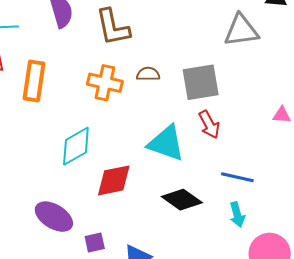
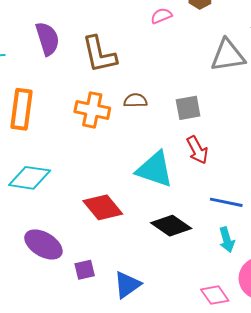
gray square: (201, 82) -> (188, 108), size x0.7
cyan diamond: (76, 146) -> (30, 178), moved, turned 39
red diamond: (114, 180) -> (103, 207), turned 63

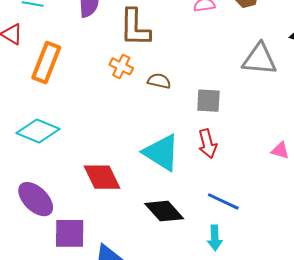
orange cross: (92, 110) -> (121, 66), moved, size x0.7
purple square: (85, 270) -> (70, 233), size x1.6

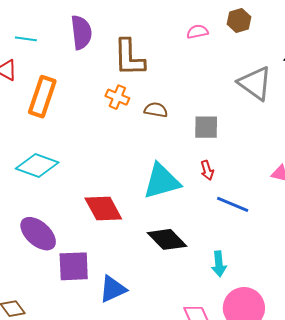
gray triangle: (260, 59) -> (255, 83), turned 33
red arrow: (207, 144) -> (207, 170), size x0.7
cyan triangle: (161, 153) -> (162, 181), turned -45
blue line: (223, 201) -> (233, 204), moved

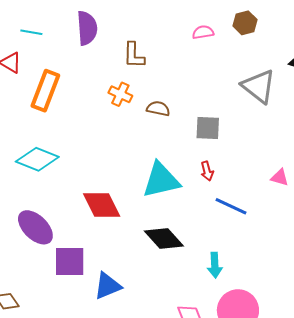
brown L-shape: (129, 58) -> (134, 55), size x0.7

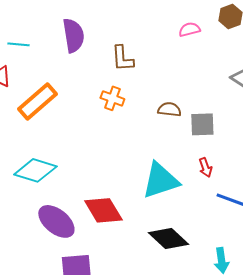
orange rectangle: (45, 91) -> (37, 101), turned 33
brown semicircle: (158, 109) -> (169, 109), moved
purple ellipse: (35, 227) -> (56, 221), moved

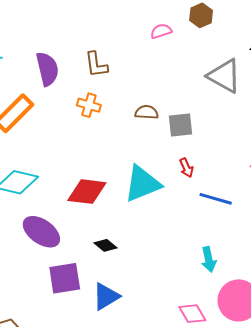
purple semicircle: (73, 35) -> (47, 69), moved
red diamond: (103, 210) -> (87, 192), moved, turned -48
black diamond: (168, 238) -> (106, 245), moved, size x0.6

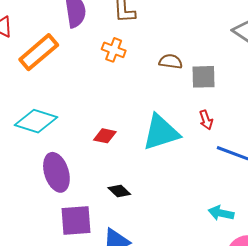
red diamond: (87, 192) -> (105, 136), size x0.6
purple ellipse: (41, 232) -> (56, 172), turned 33
cyan arrow: (209, 259) -> (221, 213), turned 110

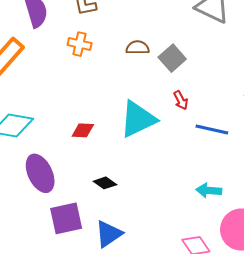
gray square: (203, 77) -> (172, 58), turned -32

